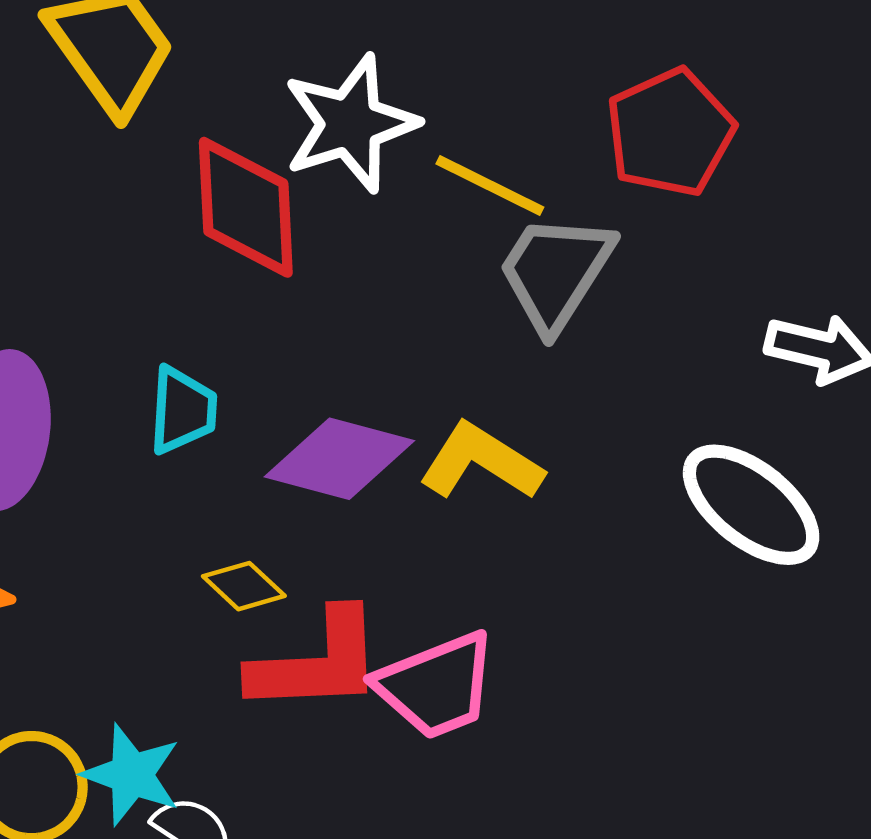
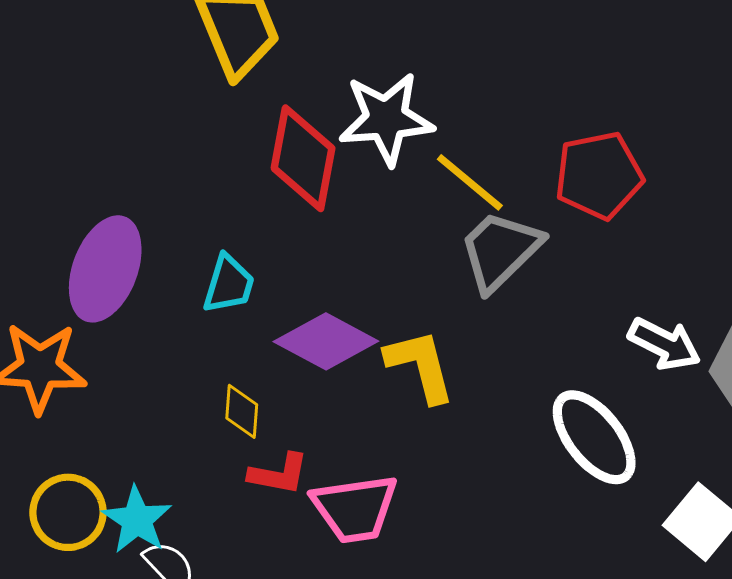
yellow L-shape: (481, 462) -> (420, 366), turned 30
yellow diamond: (244, 586) -> (242, 411), turned 38
red L-shape: (317, 662) -> (279, 474), size x0.6

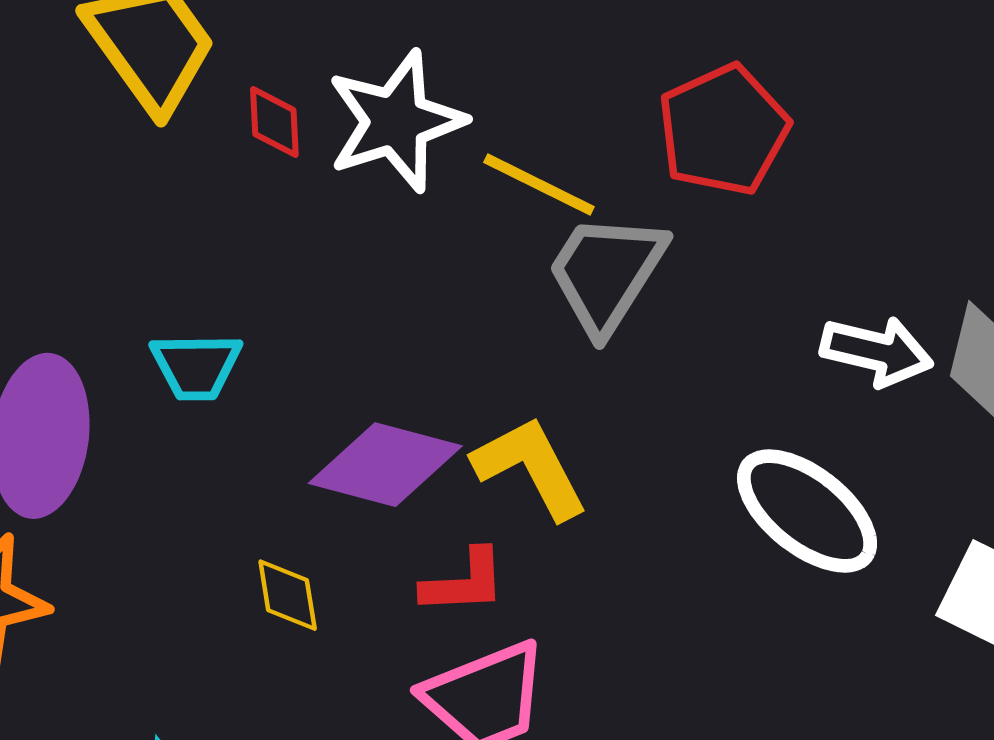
red diamond: (303, 158) -> (274, 122), moved, size x0.5
cyan trapezoid: (229, 284) -> (196, 366), moved, turned 86
red L-shape: (279, 474) -> (464, 582), moved

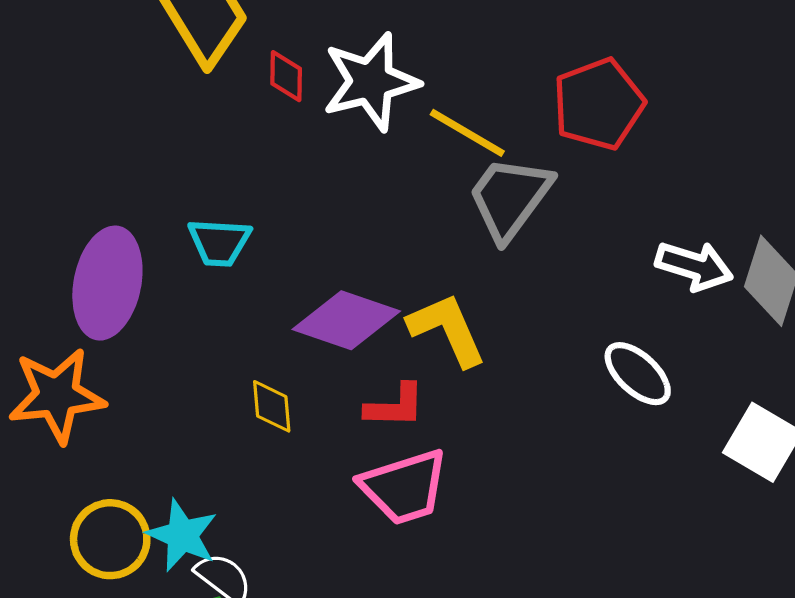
white ellipse: (807, 511) -> (638, 374), size x0.7

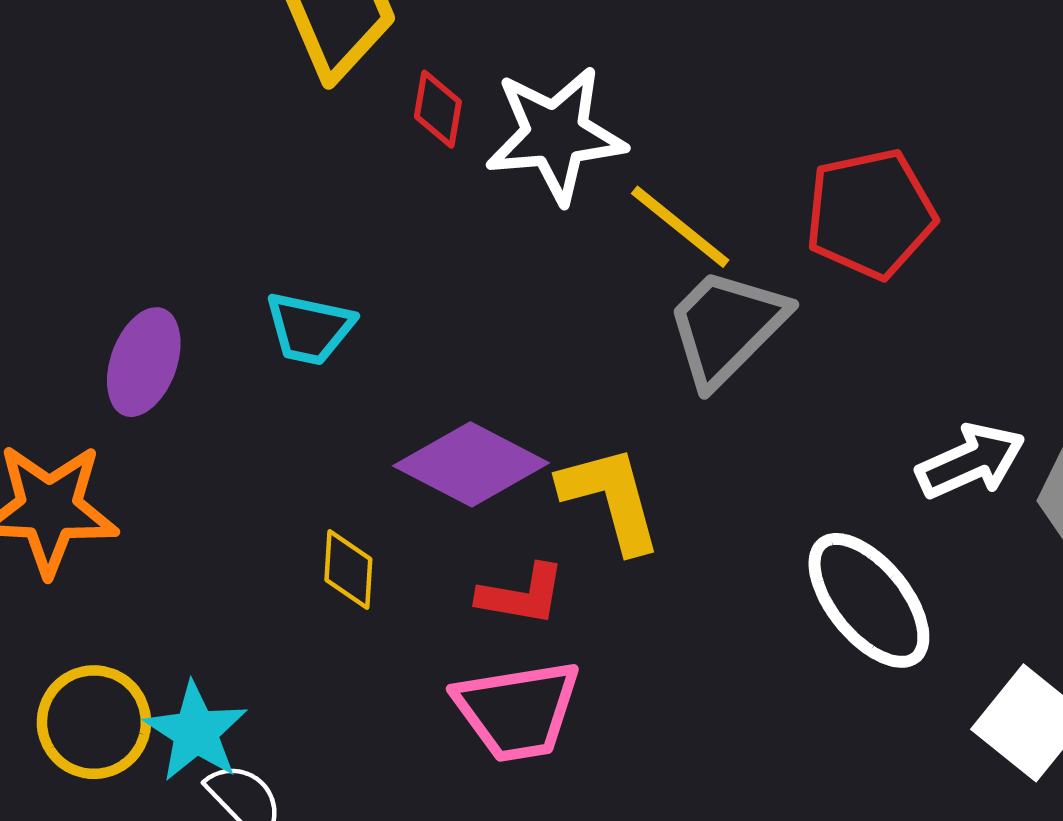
white arrow: (694, 266) -> (971, 461), turned -50
purple ellipse: (107, 283) -> (144, 362), size x0.7
white ellipse: (638, 374) -> (869, 600), size x1.4

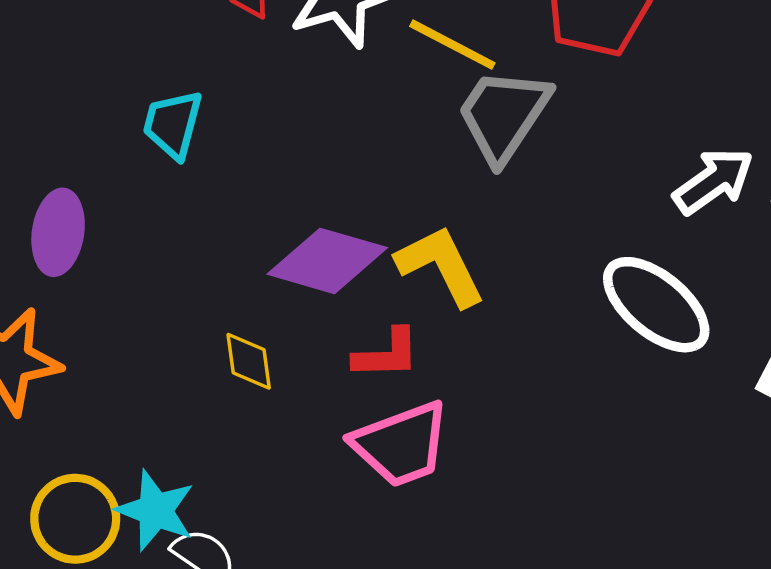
cyan trapezoid: (309, 328) -> (173, 124), moved, turned 104

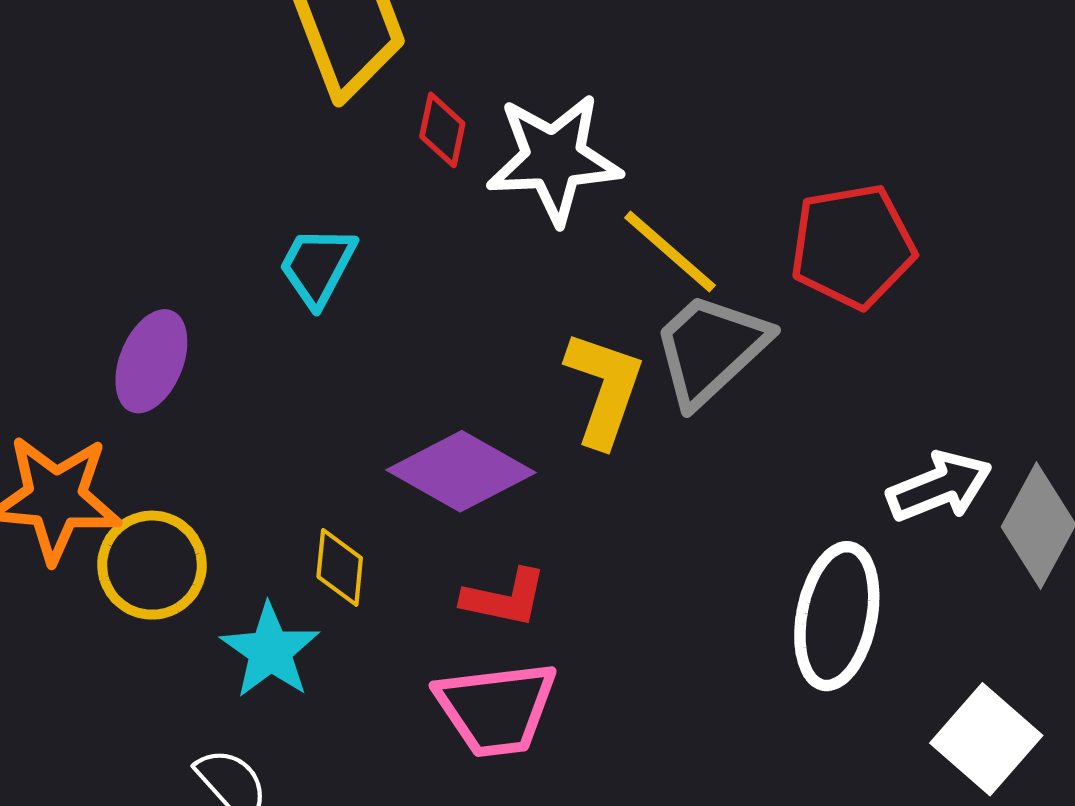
yellow L-shape: (441, 266) -> (604, 389), moved, turned 32
white ellipse: (656, 305) -> (837, 616), turned 48
cyan star: (155, 510) -> (270, 651), moved
yellow circle: (75, 519) -> (152, 565), moved

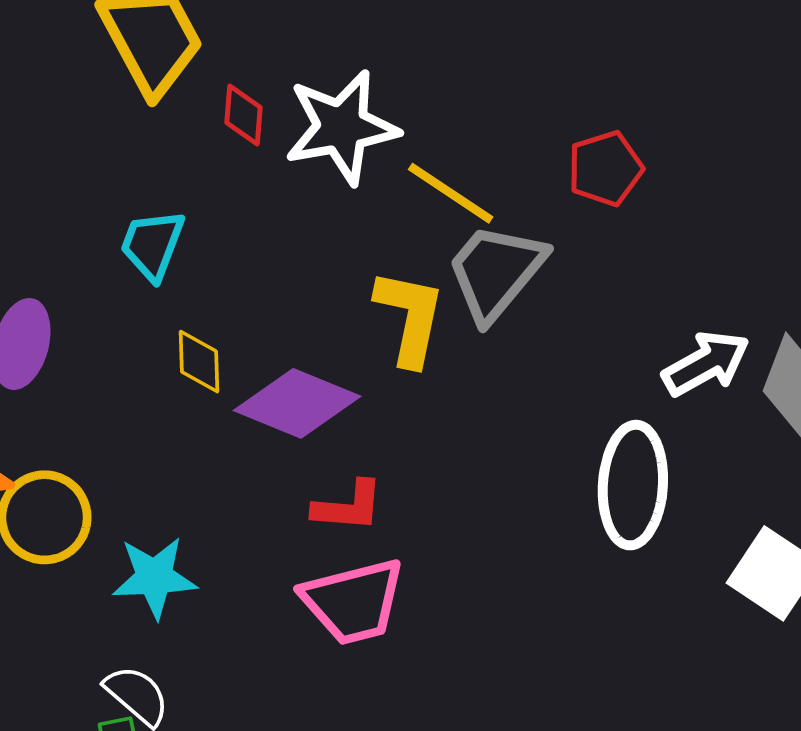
red pentagon: (853, 246) -> (605, 168), size x0.7
yellow diamond: (340, 567) -> (199, 362), moved
cyan star: (270, 651) -> (154, 577), turned -30

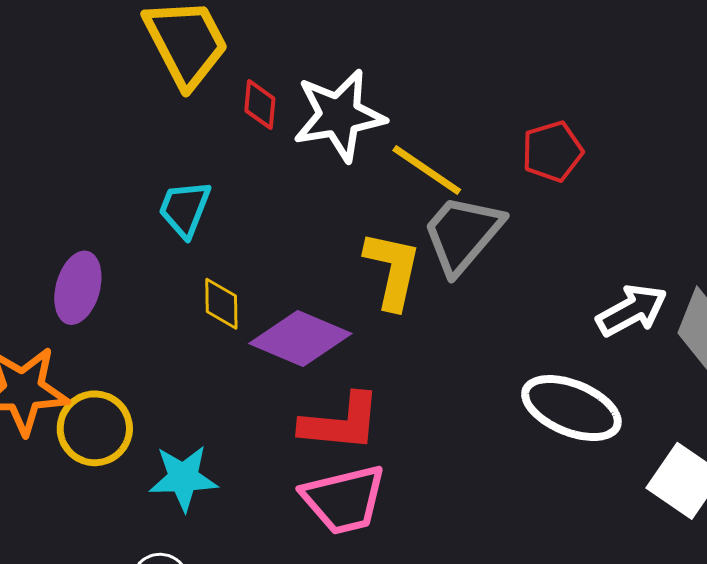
white ellipse: (633, 485) -> (571, 408), turned -72
red L-shape: (348, 506) -> (341, 422), size x1.4

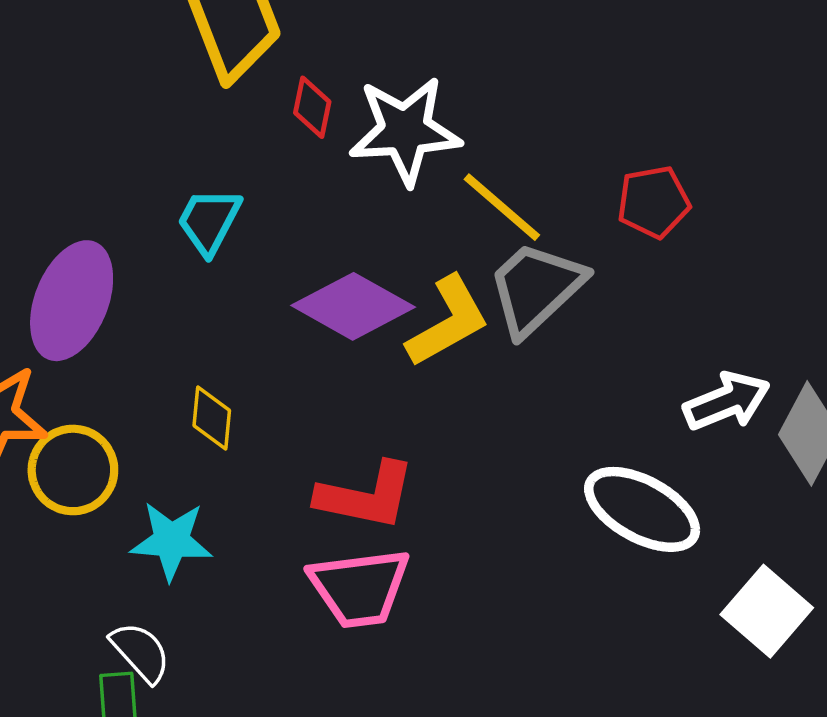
yellow L-shape: (393, 270) -> (448, 321), turned 42
purple ellipse: (78, 288) -> (72, 301), size x1.4
yellow diamond: (221, 304) -> (212, 418), moved
purple diamond: (300, 339) -> (353, 306), moved

